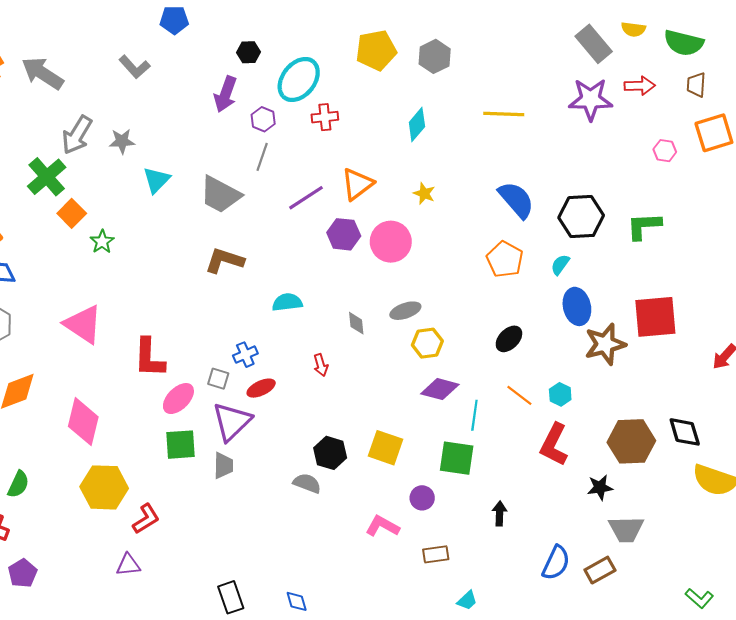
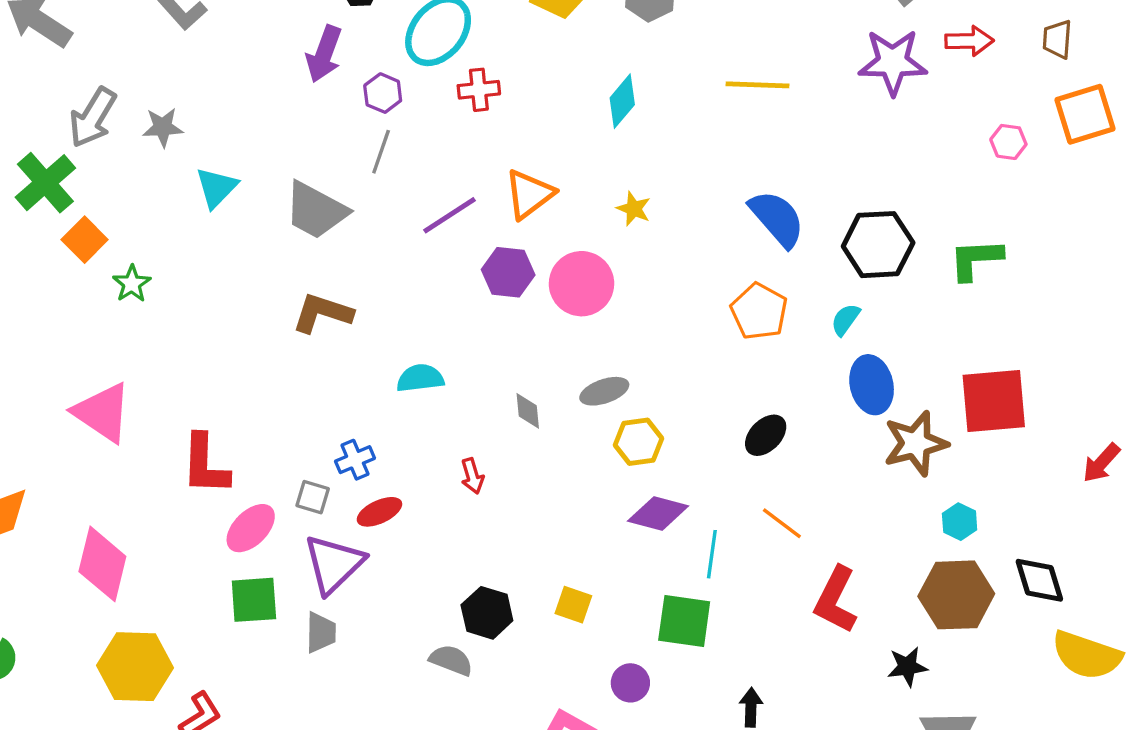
cyan hexagon: (560, 394) -> (960, 522), moved
yellow square: (386, 448) -> (573, 605), size x0.7

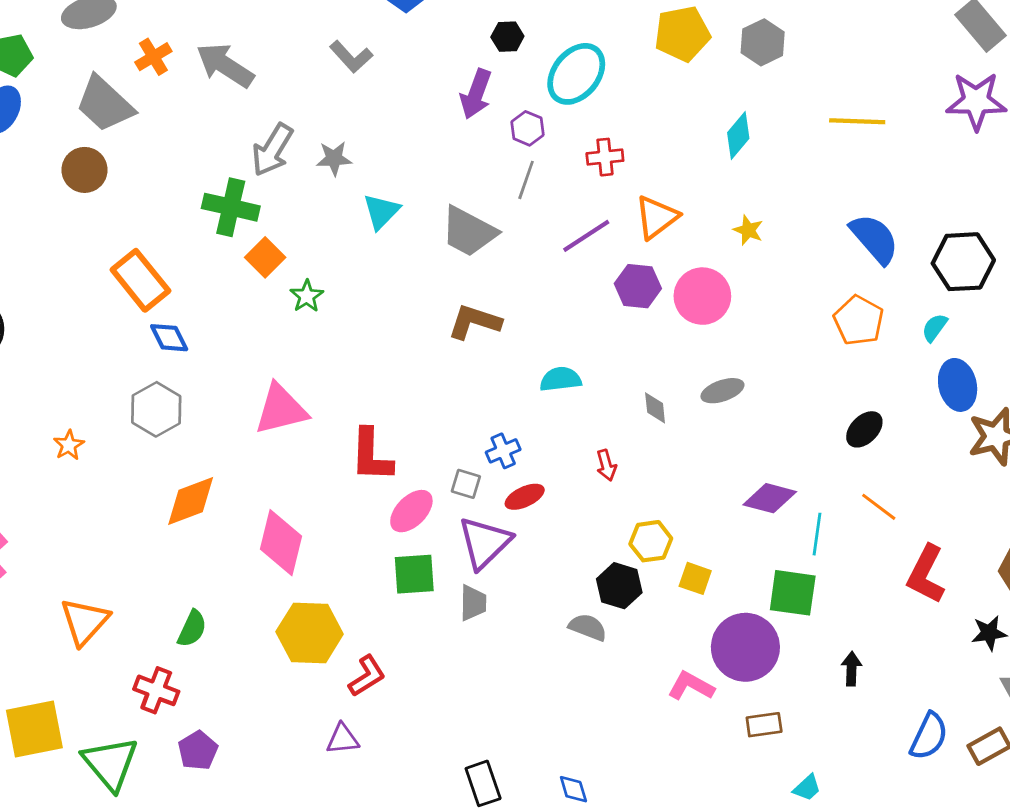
red cross: (479, 90) -> (605, 157), moved
green cross: (45, 183) -> (231, 207), turned -36
pink triangle: (102, 412) -> (281, 409), turned -48
yellow hexagon: (639, 442) -> (651, 541), moved
purple circle: (630, 683) -> (745, 647), size x2.0

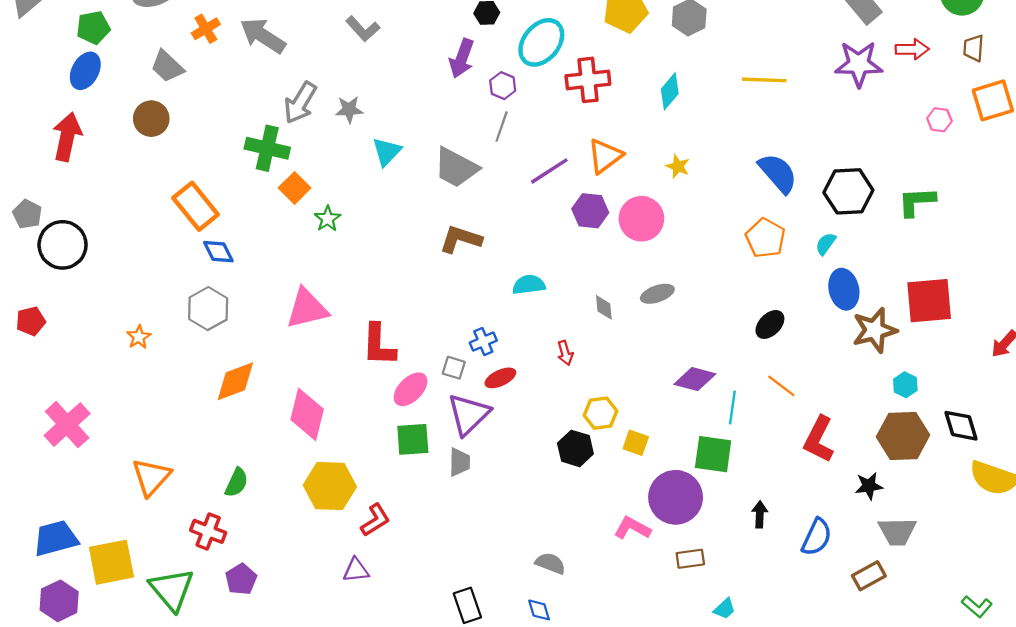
gray trapezoid: (105, 104) -> (167, 66), size x0.7
red cross: (605, 157) -> (588, 80), moved, size x1.5
gray semicircle: (588, 627) -> (550, 563), moved
blue semicircle: (929, 736) -> (817, 537), moved

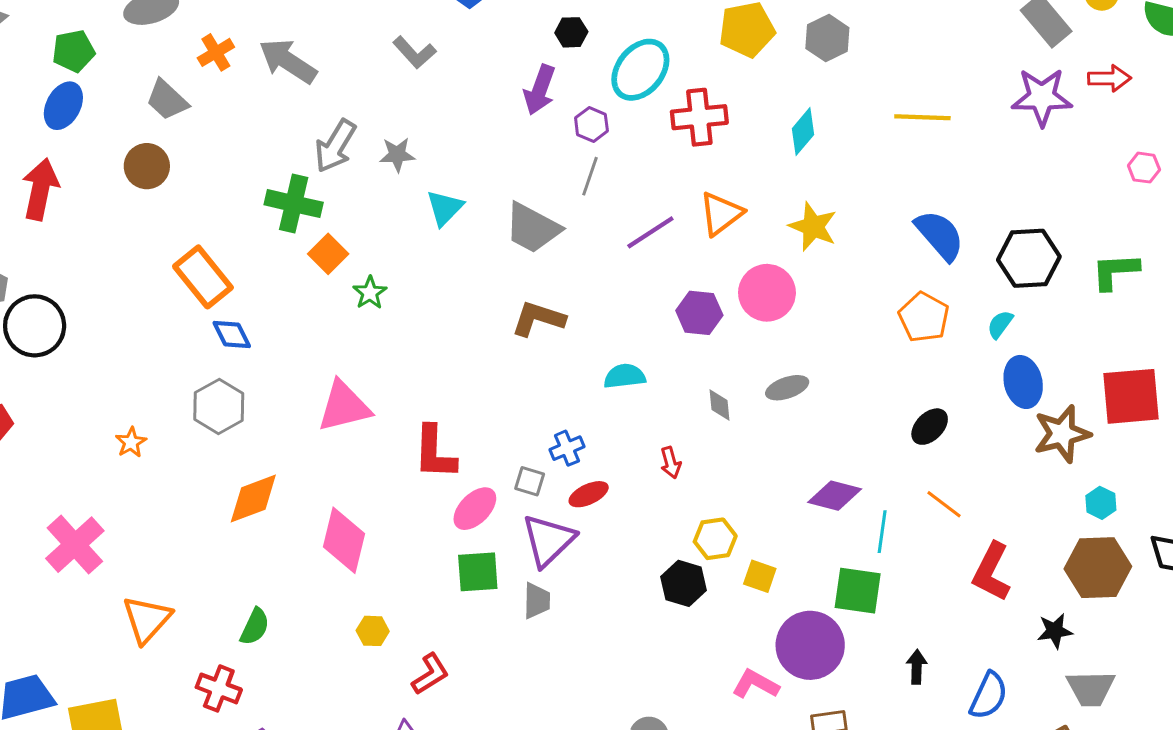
yellow star: (678, 166) -> (813, 227), size x1.6
purple hexagon: (590, 211) -> (699, 313), moved
pink cross: (67, 425) -> (75, 545), moved
yellow hexagon: (330, 486) -> (373, 631), size x0.5

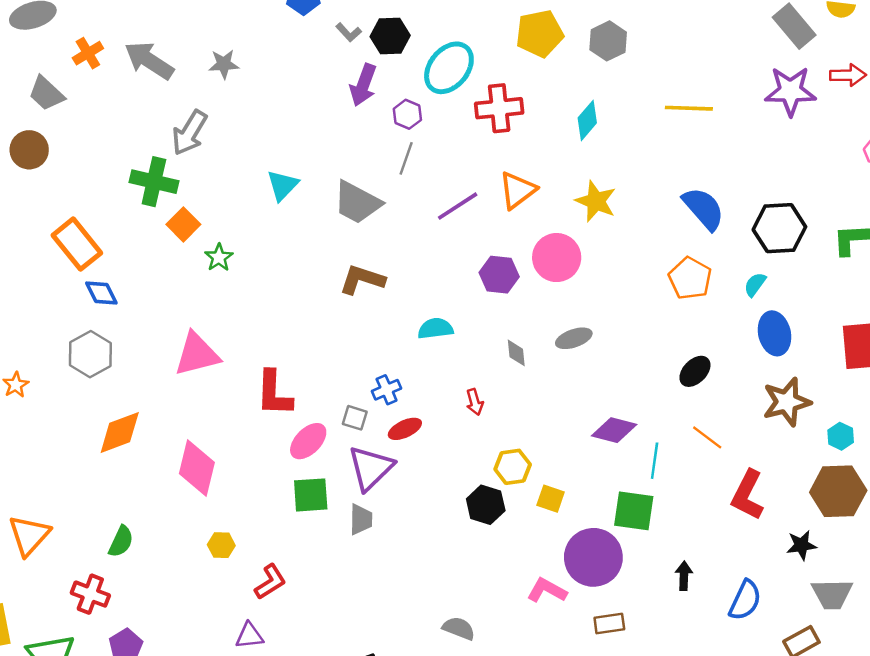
black hexagon: (571, 32) -> (390, 36), size x1.4
gray L-shape: (414, 52) -> (349, 32), moved, size x0.7
gray star: (397, 155) -> (224, 64), moved
brown star: (1062, 434) -> (787, 402), moved

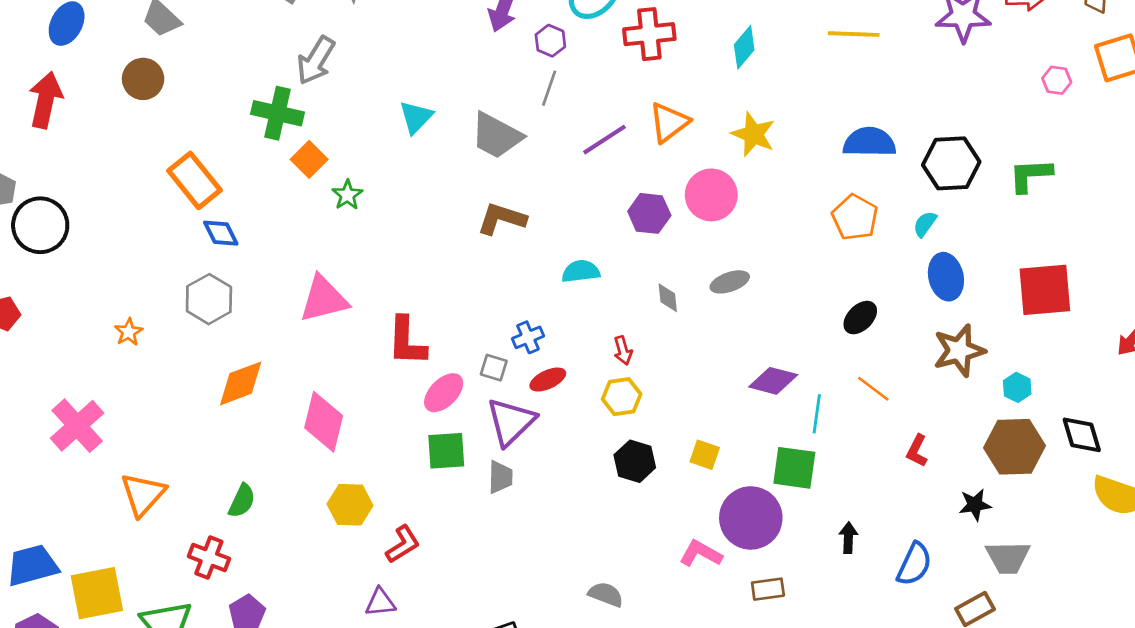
blue semicircle: (704, 209) -> (869, 142), turned -48
yellow hexagon: (513, 467) -> (622, 397), moved
red L-shape: (748, 495) -> (917, 451), size x0.6
yellow hexagon: (221, 545) -> (350, 505), size x1.5

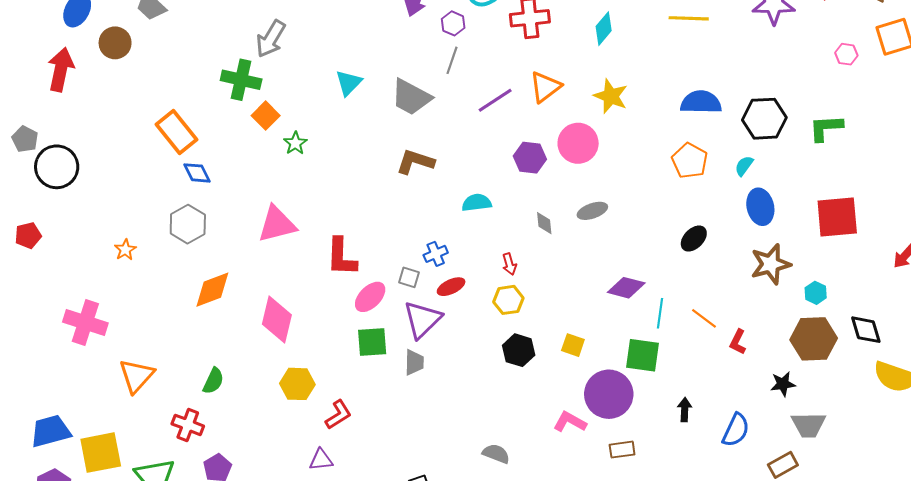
brown circle: (143, 79) -> (115, 43), moved
orange line: (873, 389) -> (704, 318), moved
pink cross: (77, 426) -> (85, 323), turned -30

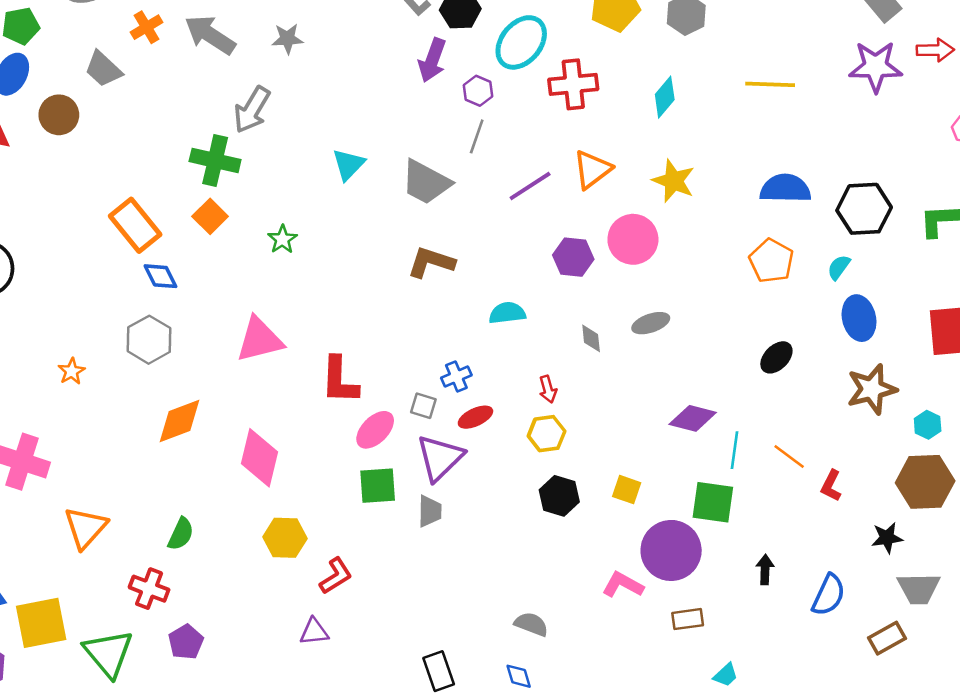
orange square: (266, 116) -> (210, 216), moved

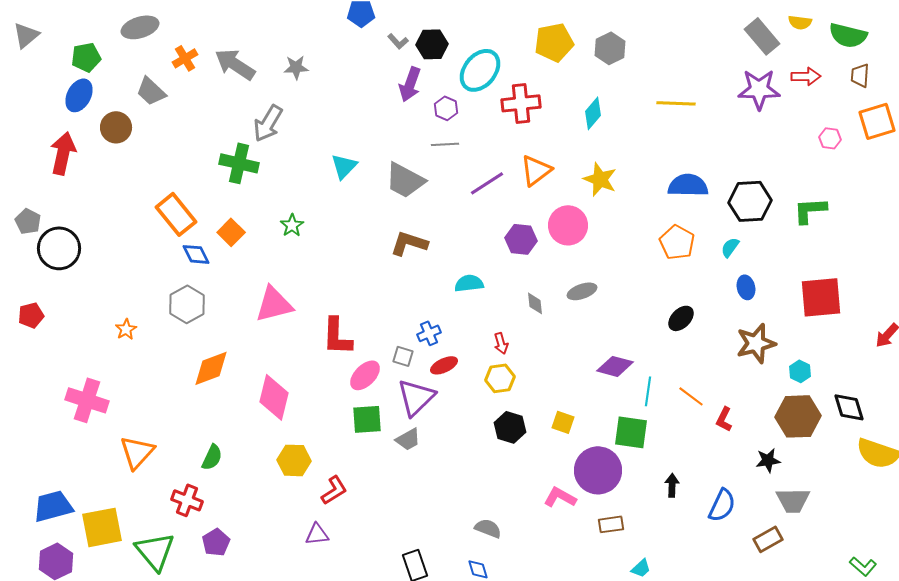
gray line: (477, 136) -> (445, 144), turned 68
orange square: (210, 216) -> (231, 232), moved
blue ellipse: (859, 318) -> (746, 287), size x0.7
gray trapezoid: (430, 511) -> (408, 439), turned 60

